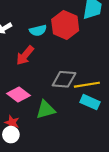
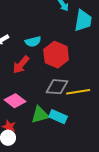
red hexagon: (65, 25) -> (56, 55), moved
cyan rectangle: (90, 102) -> (58, 117), moved

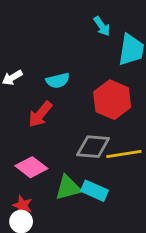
red hexagon: (56, 55) -> (112, 100), moved

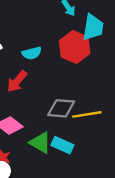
red hexagon: (112, 100) -> (75, 47), moved
green triangle: (68, 188) -> (40, 143), turned 45

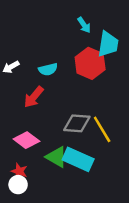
yellow line: (87, 114) -> (102, 129), turned 68
cyan rectangle: (62, 145) -> (78, 159), size x1.4

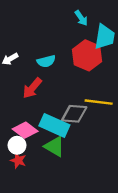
yellow line: (102, 129) -> (99, 102), moved, turned -52
cyan rectangle: (78, 159) -> (54, 125), moved
white circle: (18, 185) -> (17, 145), moved

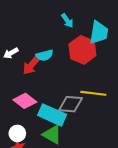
cyan arrow: (81, 18) -> (67, 21), moved
red arrow: (32, 88) -> (31, 65), moved
pink diamond: (25, 130) -> (25, 101), moved

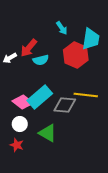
red arrow: (31, 65) -> (29, 48), moved
cyan rectangle: (52, 115) -> (40, 97), moved, turned -65
white circle: (17, 133) -> (20, 124), moved

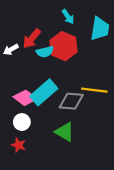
red hexagon: (76, 55) -> (64, 46), moved
green triangle: (48, 133) -> (65, 132), moved

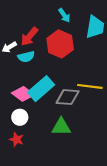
cyan semicircle: (45, 52) -> (26, 57), moved
green triangle: (65, 132) -> (61, 127), turned -30

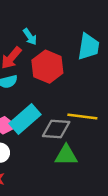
cyan arrow: (64, 15) -> (30, 37), moved
green triangle: (61, 127) -> (66, 155), moved

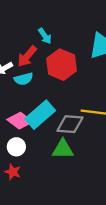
green triangle: (66, 155) -> (63, 149), moved

